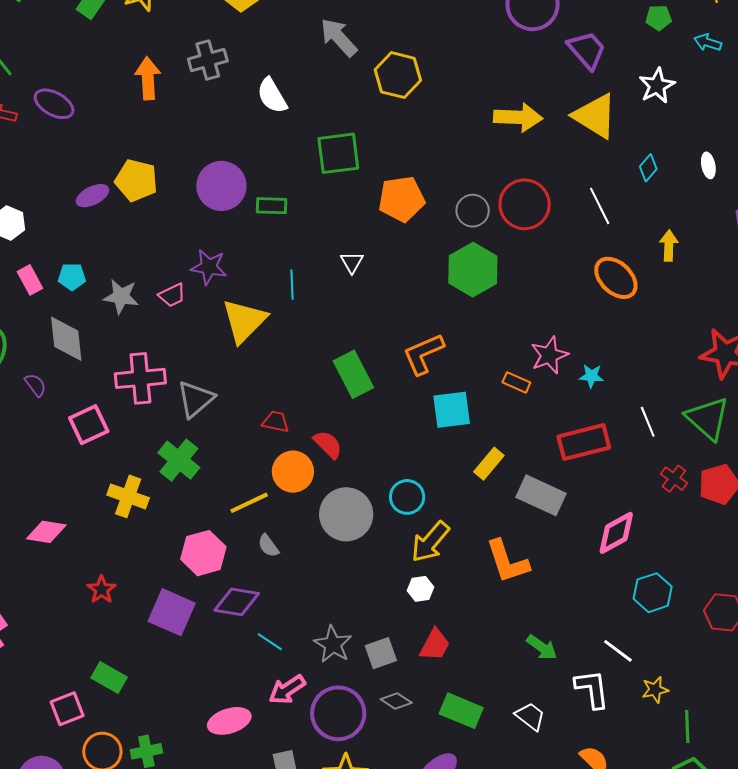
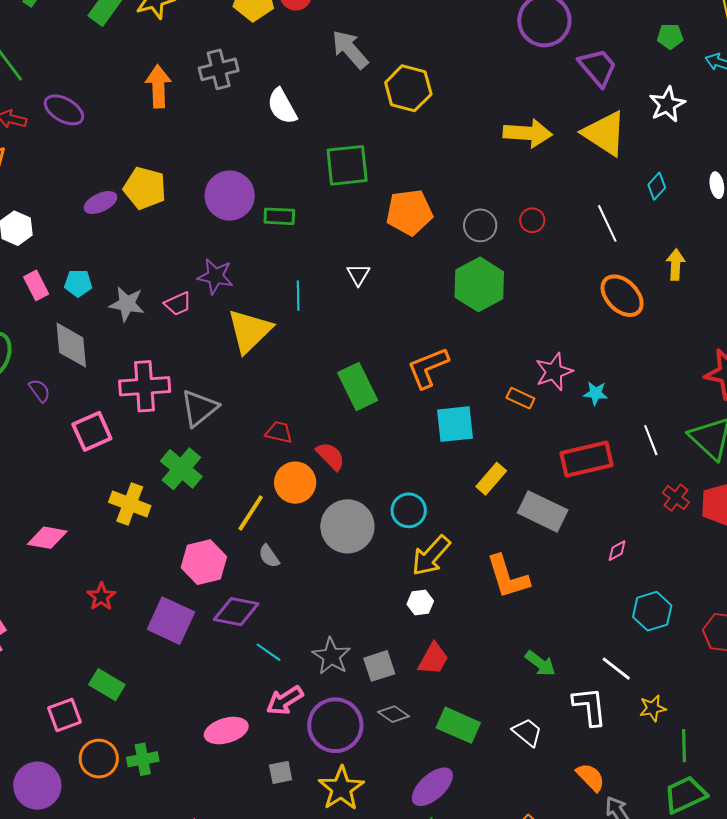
red circle: (525, 204) -> (532, 220), size x0.5
yellow line: (249, 503) -> (251, 513), turned -33
pink diamond: (616, 533) -> (617, 551), size x0.5

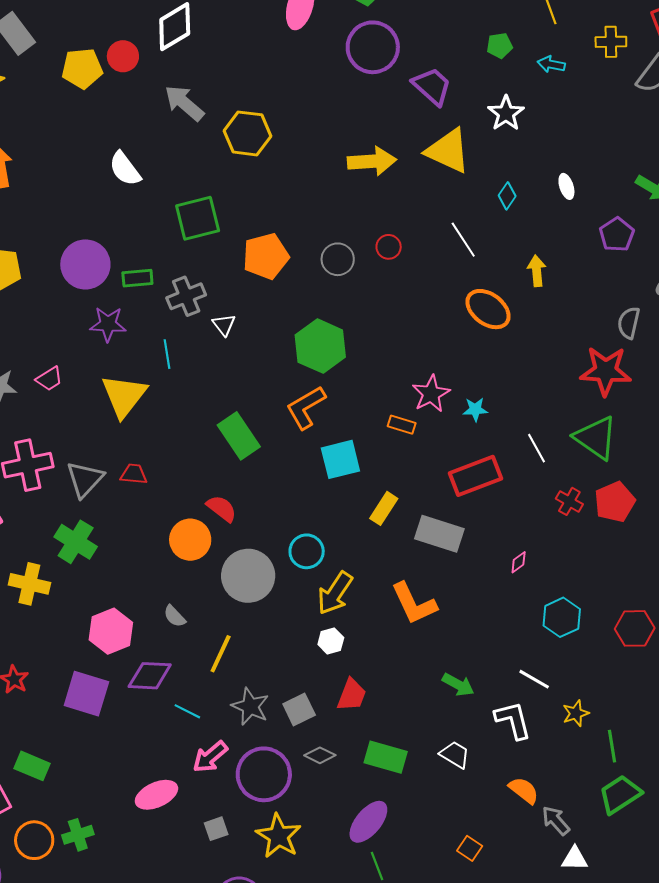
gray cross: (219, 69) -> (186, 296), moved
purple star: (215, 276) -> (108, 324), moved
green hexagon: (479, 284) -> (320, 346), moved
red trapezoid: (279, 432) -> (134, 474), moved
yellow line: (251, 513) -> (221, 654), moved

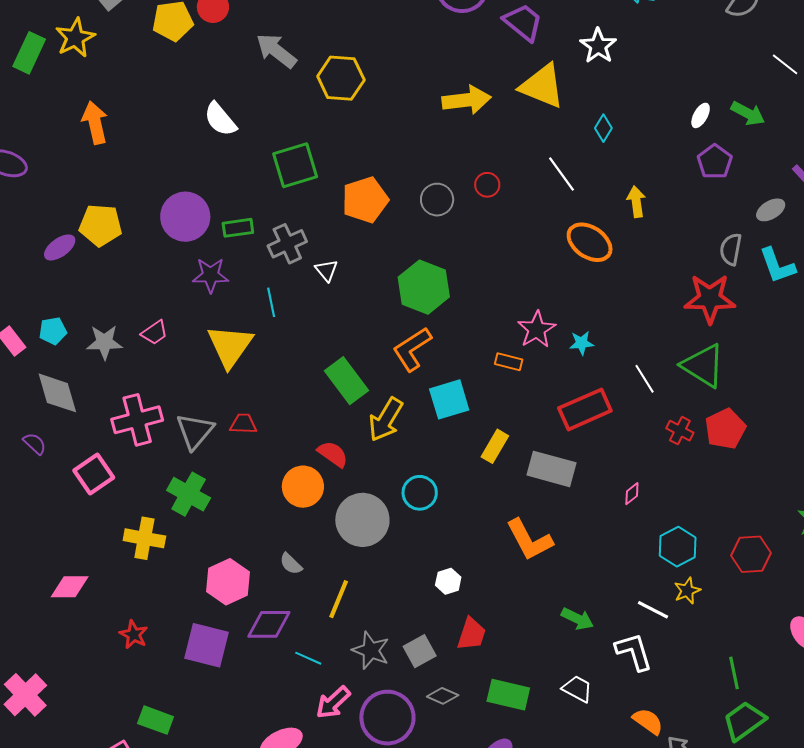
white ellipse: (566, 186) -> (701, 115), moved, turned 50
yellow arrow: (335, 593) -> (386, 419), moved
yellow star: (576, 713) -> (687, 591), moved

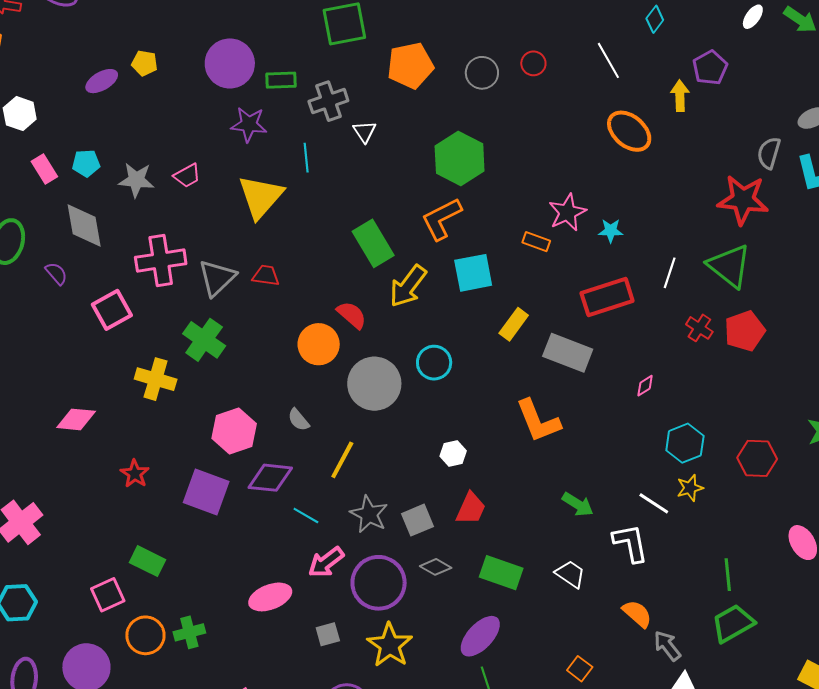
purple pentagon: (715, 162) -> (710, 68), moved
yellow pentagon: (100, 225) -> (145, 63), size x0.6
white line: (645, 379) -> (670, 273), turned 44

